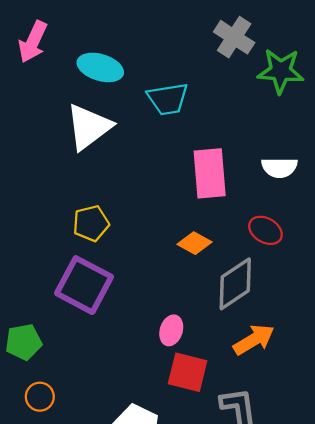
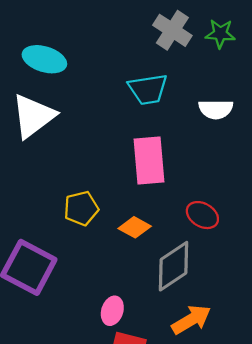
green star: (281, 71) -> (220, 34), moved, size x0.7
cyan trapezoid: (168, 99) -> (148, 89), moved
white semicircle: (279, 168) -> (216, 109), moved
yellow pentagon: (91, 223) -> (81, 208), moved

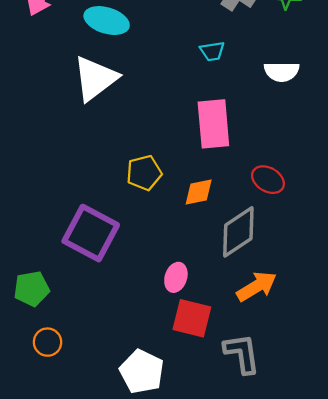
cyan trapezoid: (148, 89) -> (212, 51), size x0.6
orange diamond: (135, 227) -> (199, 192), turned -40

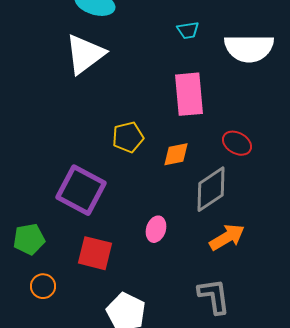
white semicircle: (282, 72) -> (249, 48), size x1.6
red square: (192, 318) -> (95, 253), moved

